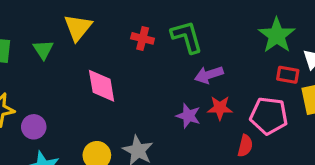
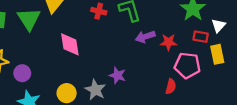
green triangle: (43, 50) -> (29, 19), size x1.6
red star: (220, 108) -> (168, 42), moved
purple star: (188, 116) -> (118, 75), moved

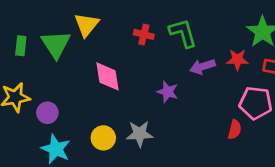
red star: (168, 42) -> (237, 60), moved
purple star: (118, 75) -> (168, 92), moved
gray star: (95, 90) -> (140, 134), turned -30

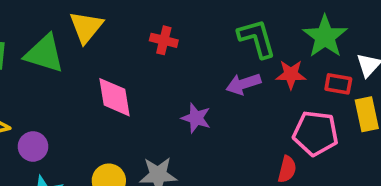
green L-shape: (183, 33) -> (257, 38), moved
green triangle: (56, 44) -> (44, 54), turned -40

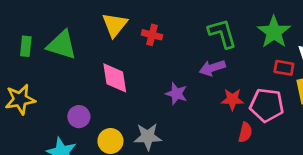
yellow triangle: (86, 27) -> (115, 25), moved
red star: (291, 74) -> (232, 99), moved
purple circle: (33, 146) -> (79, 117), moved

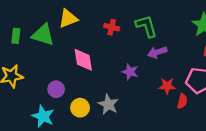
yellow triangle: (115, 25) -> (68, 18), moved, turned 30
green L-shape: (222, 33) -> (146, 26), moved
red star: (232, 99) -> (167, 86), moved
gray star: (148, 137) -> (108, 104), turned 30

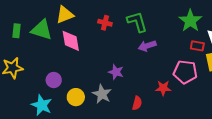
pink diamond: (83, 60) -> (71, 41), moved
purple star: (130, 72) -> (116, 72), moved
red star: (167, 86) -> (163, 88), moved
red semicircle: (182, 101) -> (137, 103), moved

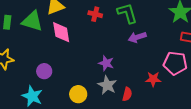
gray star: (102, 94) -> (107, 85), moved
yellow circle: (76, 97) -> (78, 94), moved

